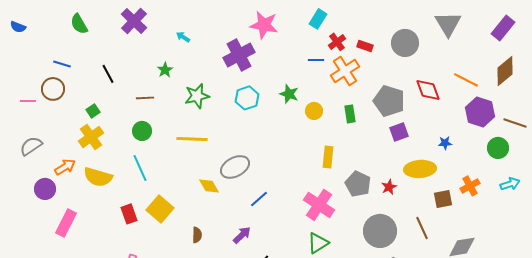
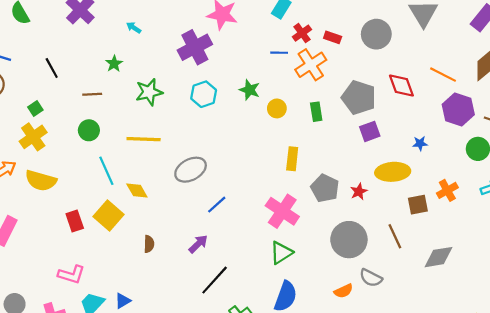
cyan line: (140, 168) -> (106, 171), moved
yellow diamond: (209, 186) -> (137, 190), moved

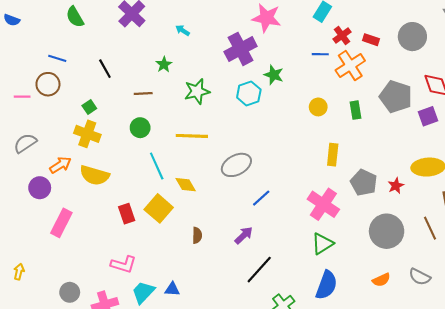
green star: (250, 90) -> (274, 75), moved
purple square: (370, 131) -> (428, 116), moved
yellow cross: (33, 137) -> (87, 134), turned -35
gray semicircle: (371, 278) -> (420, 277), moved
blue triangle: (123, 301) -> (172, 289), turned 35

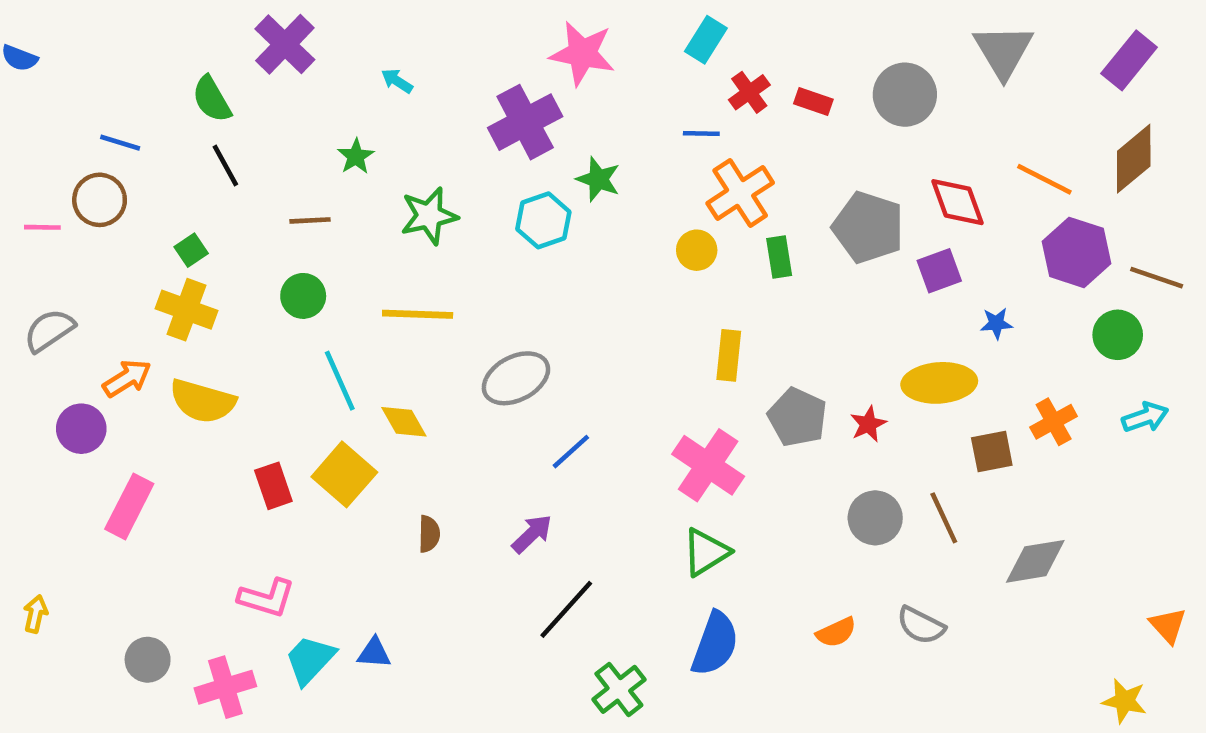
green semicircle: (75, 17) -> (212, 99), moved
orange cross: (350, 66) -> (740, 193), moved
gray circle: (387, 231) -> (875, 518), moved, size x0.7

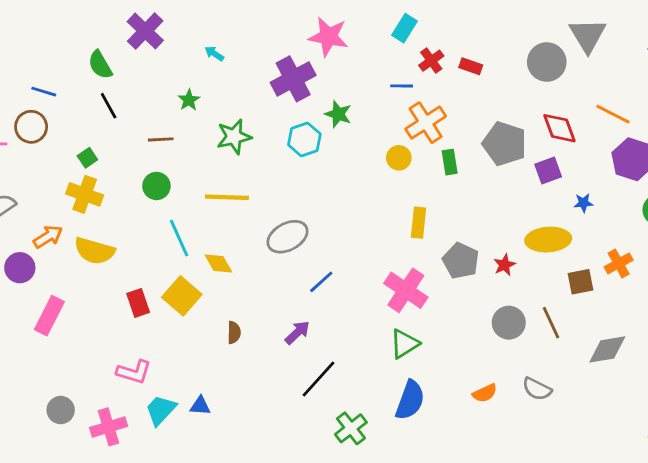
gray circle: (905, 95) -> (547, 62), moved

